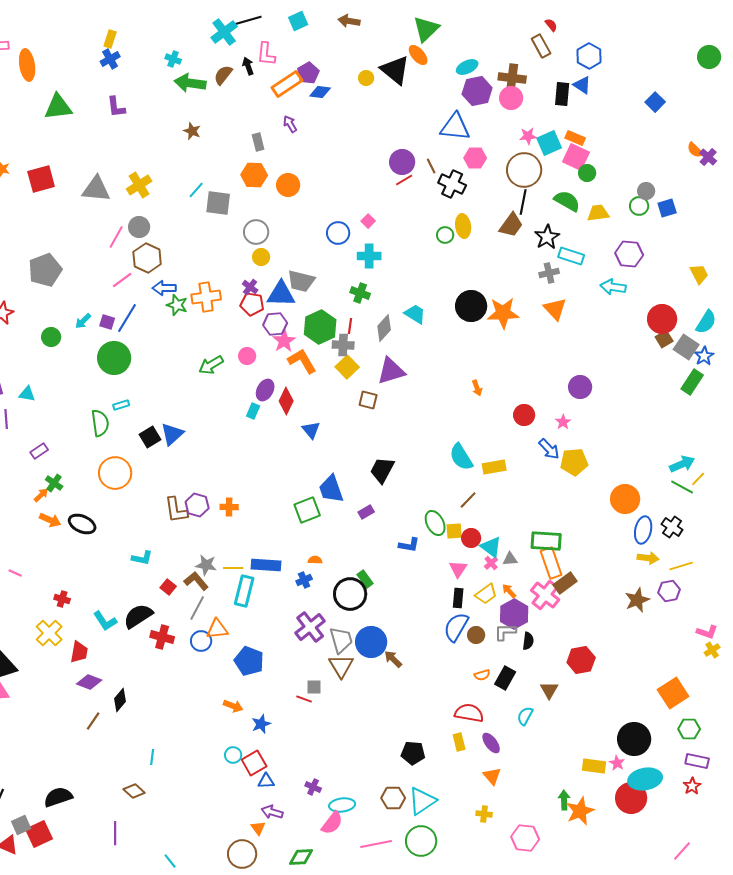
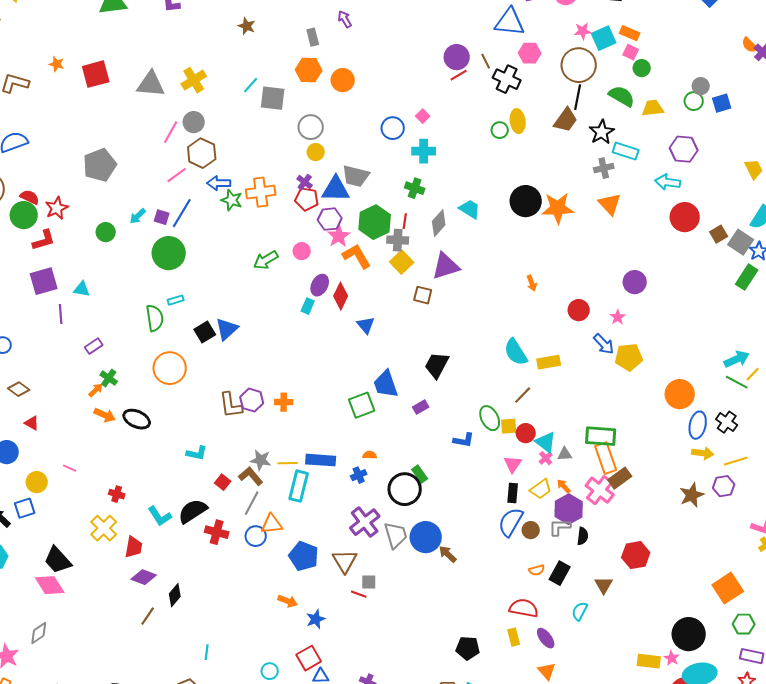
pink square: (576, 157) -> (631, 52), size x0.6
red circle: (662, 319) -> (685, 217), moved
brown triangle: (341, 666) -> (345, 561), moved
cyan circle: (233, 755) -> (270, 671), moved

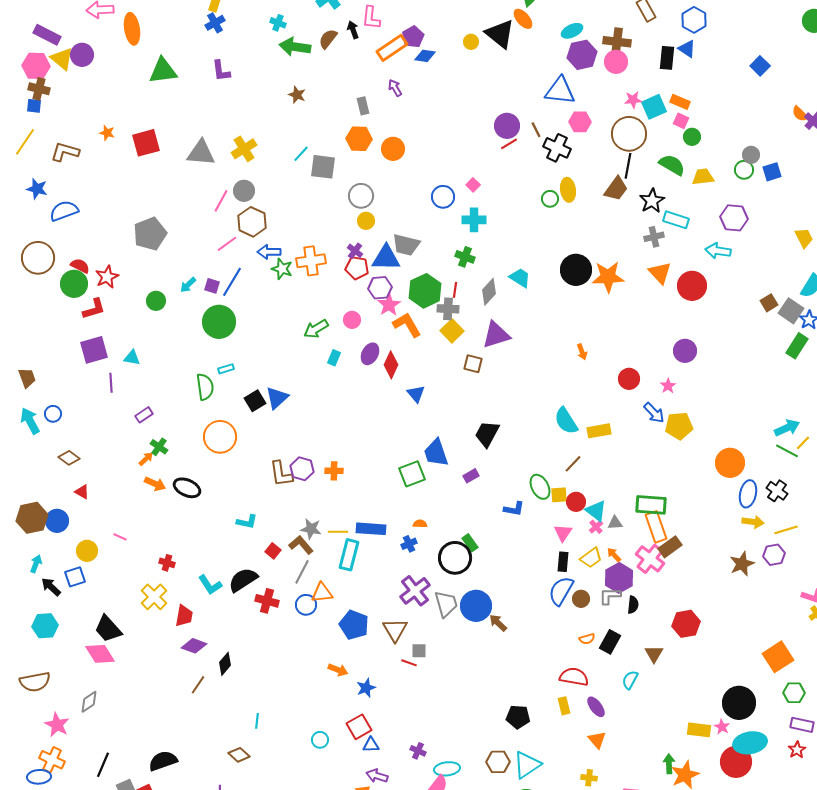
red circle: (685, 217) -> (692, 286), moved
cyan rectangle: (308, 306) -> (334, 358), moved

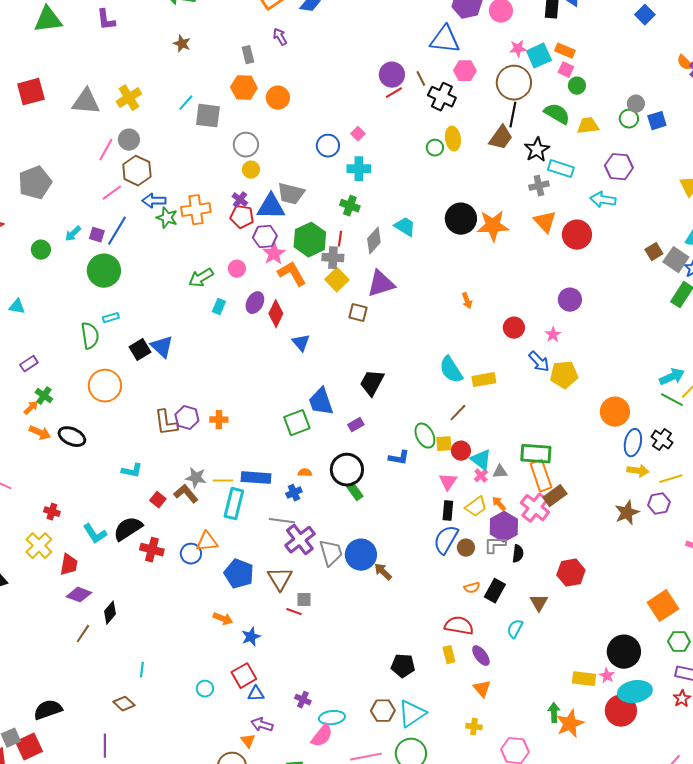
blue triangle: (277, 398) -> (162, 347), turned -35
black circle: (455, 558) -> (347, 470), moved
gray line: (302, 572) -> (282, 521), moved, turned 70

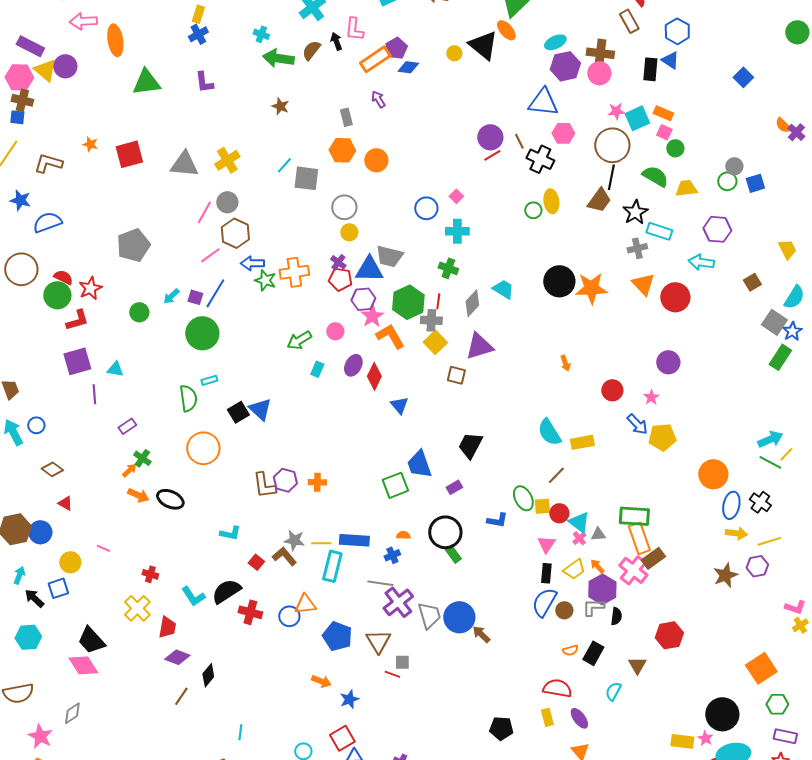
brown square: (654, 252) -> (752, 282), moved

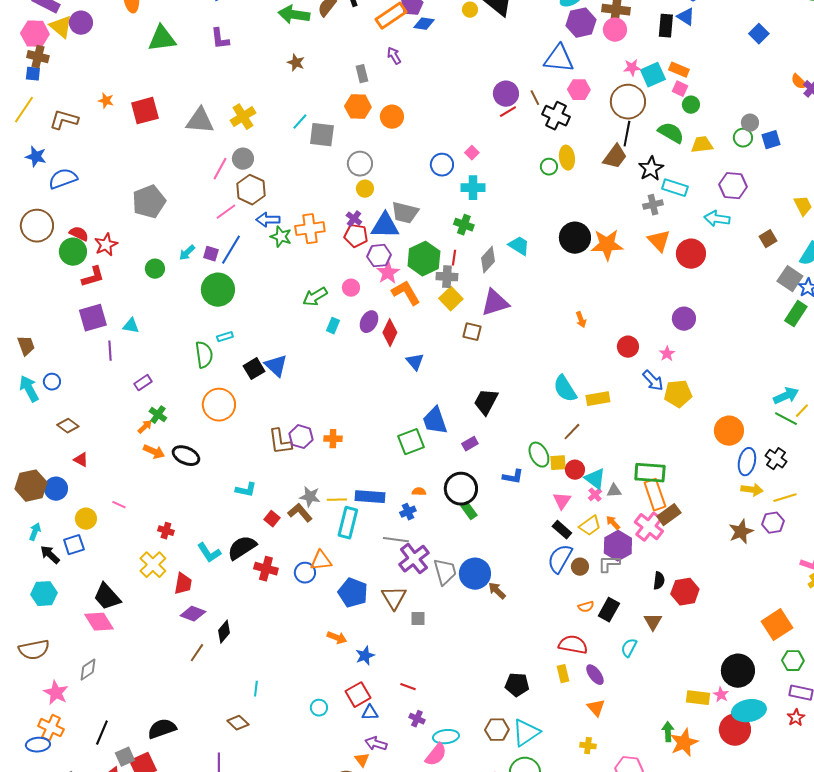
black rectangle: (546, 573) -> (562, 530), turned -54
black semicircle: (616, 616) -> (659, 581), moved
red line: (392, 674) -> (408, 687), moved

